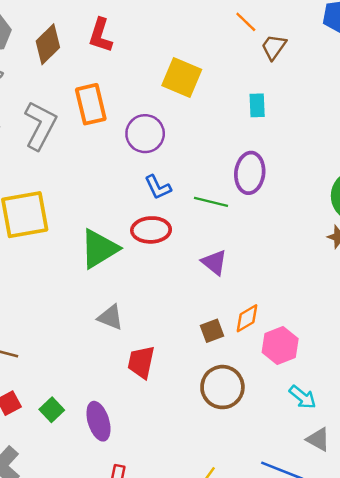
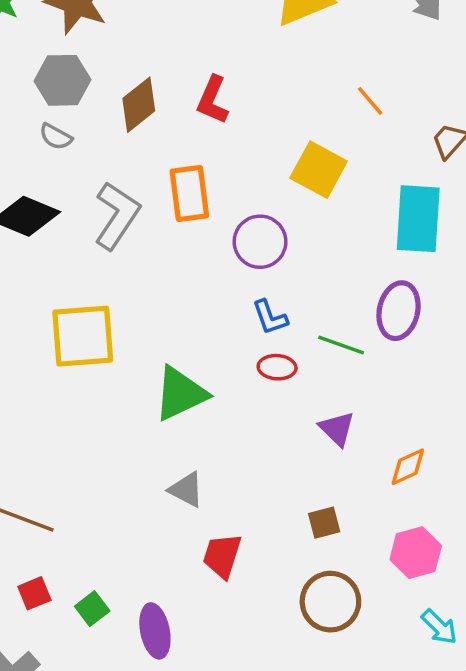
orange line: (246, 22) -> (370, 101), moved
cyan rectangle: (257, 105) -> (418, 219), size x2.0
red ellipse: (151, 230) -> (277, 367), moved, size x0.7
orange diamond: (247, 318) -> (408, 467), moved

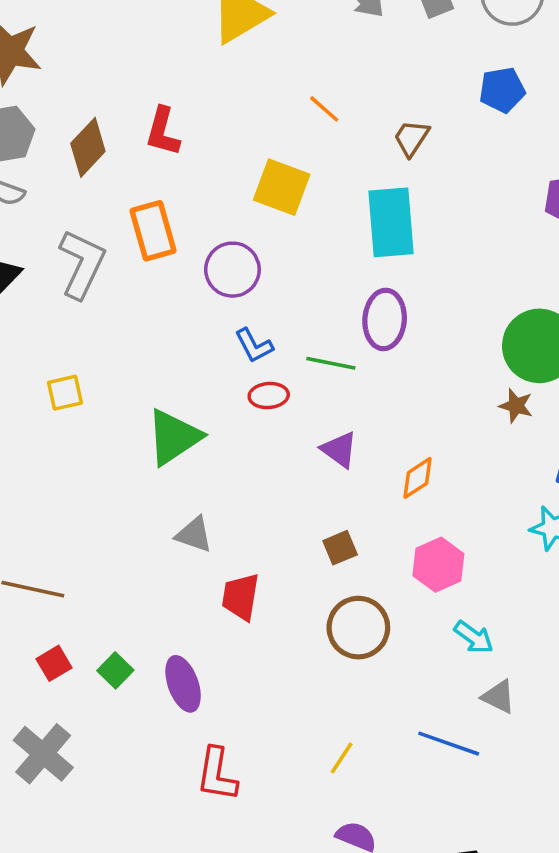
yellow square: (83, 336) -> (65, 393), size x0.5

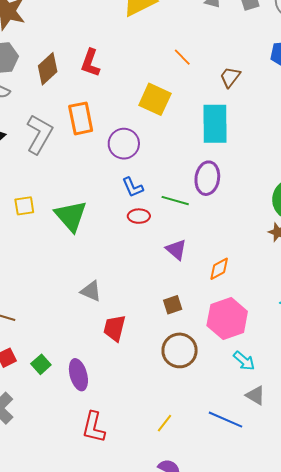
green triangle: (174, 437) -> (71, 216), moved, turned -42
pink hexagon: (438, 565) -> (227, 318), size x1.4

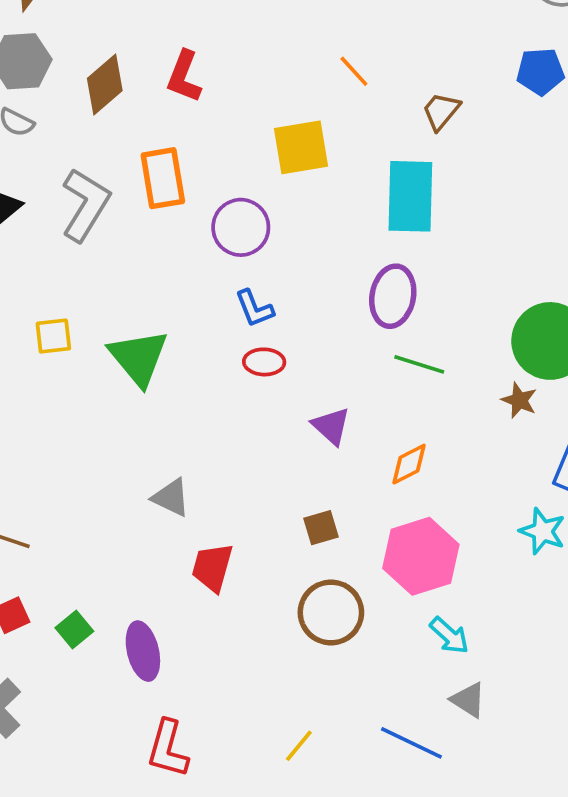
yellow square: (155, 99) -> (301, 147), turned -36
green line: (175, 201) -> (419, 364), moved

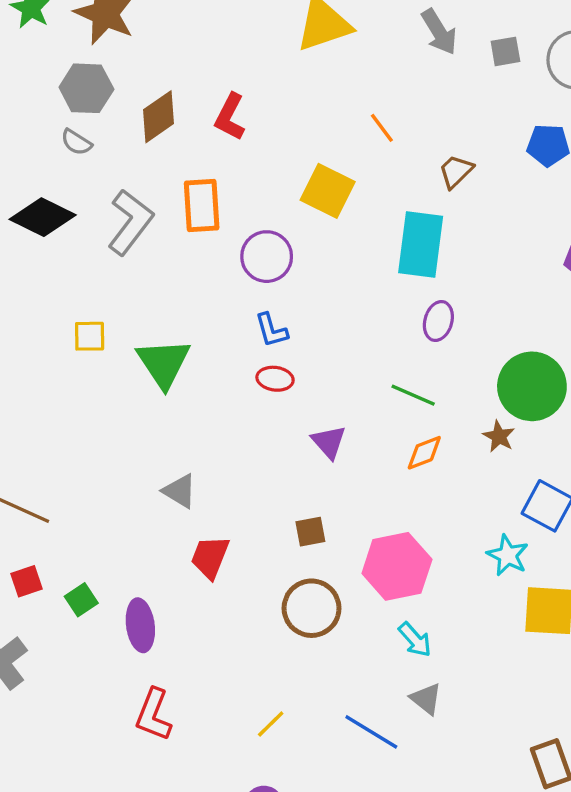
yellow square: (301, 147) -> (328, 191), turned 30
purple ellipse: (393, 296) -> (438, 321), moved, size x0.7
orange diamond: (409, 464) -> (424, 453), moved

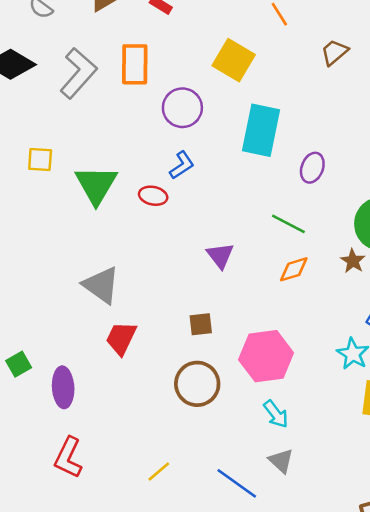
cyan rectangle: (421, 245) -> (261, 130), moved
blue L-shape: (271, 330) -> (182, 165), turned -112
red ellipse: (275, 379) -> (153, 196), moved
gray triangle: (180, 491) -> (101, 285), size x1.4

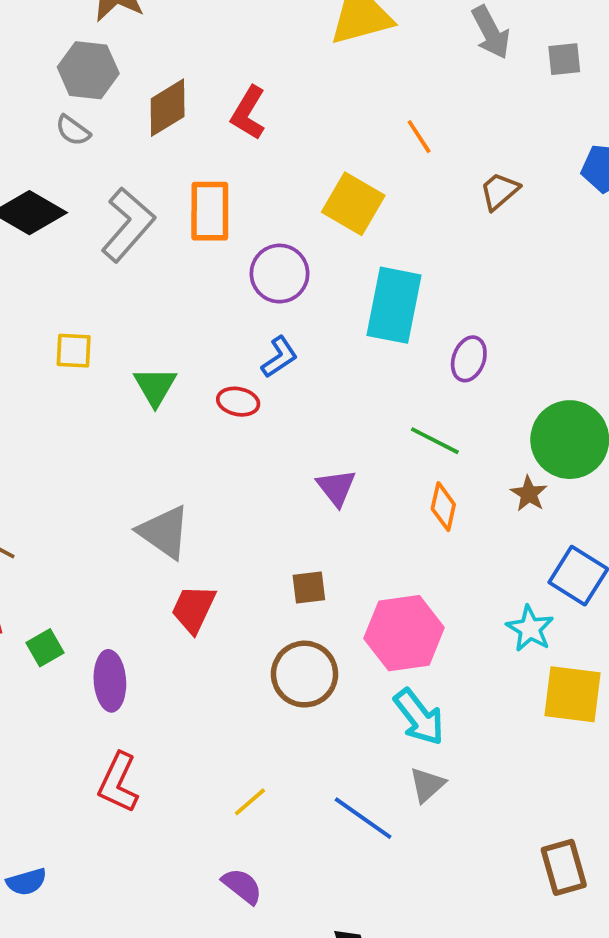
green triangle: (96, 185) -> (155, 386), size x0.7
orange diamond: (294, 269) -> (443, 507), turned -60
cyan arrow: (276, 414) -> (419, 717), size x1.4
gray triangle: (281, 461) -> (427, 785), turned 36

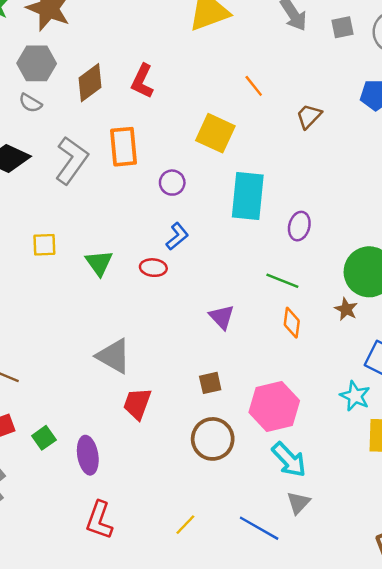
purple circle: (280, 274) -> (172, 183), size x0.7

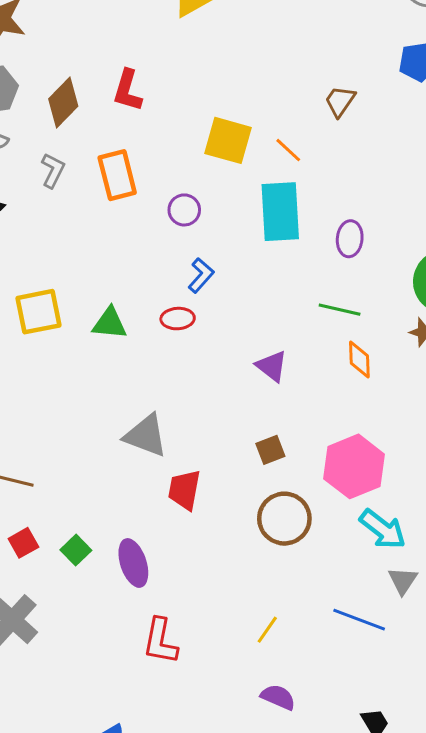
orange line: (254, 86) -> (288, 150), moved
gray L-shape: (72, 160) -> (53, 170), moved, size x0.6
yellow square: (44, 245) -> (39, 312), size x1.5
green triangle: (99, 263) -> (110, 323), turned -40

